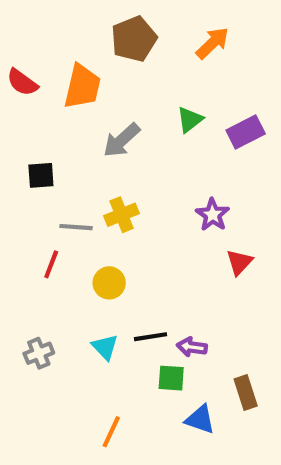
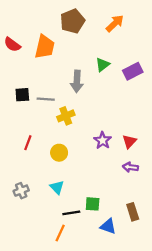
gray arrow: (122, 140) -> (77, 81), moved, turned -45
purple star: (213, 215) -> (103, 140), moved
gray line: (76, 227) -> (46, 99), moved
black line: (150, 337) -> (71, 213), moved
purple arrow: (192, 347) -> (130, 167), moved

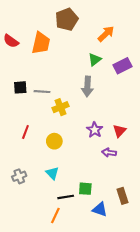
orange arrow: (115, 23) -> (106, 34), moved
gray arrow: (77, 81) -> (87, 86), moved
purple arrow: (130, 167) -> (109, 153), moved

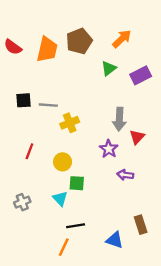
brown pentagon: (67, 19) -> (79, 41), moved
gray arrow: (87, 86) -> (119, 119), moved
red triangle: (119, 131) -> (137, 137), moved
green square: (85, 189) -> (77, 183), moved

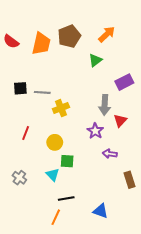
purple rectangle: (141, 75) -> (124, 82), moved
gray cross: (22, 202) -> (19, 178), turned -32
brown rectangle: (141, 225) -> (130, 180), moved

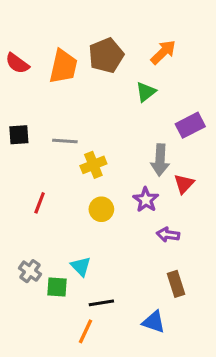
black square: (20, 88) -> (19, 135), moved
yellow circle: (55, 142) -> (101, 209), moved
green square: (67, 161) -> (57, 287), moved
brown rectangle: (130, 180) -> (176, 284), moved

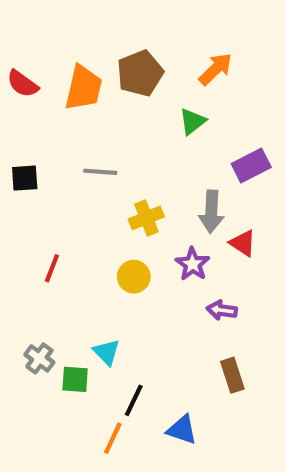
gray line: (65, 141) -> (100, 172), moved
yellow cross: (93, 165) -> (146, 218), moved
red triangle: (184, 184) -> (243, 243), turned -40
black line: (101, 303) -> (134, 400), turned -55
blue triangle: (154, 322) -> (182, 430), moved

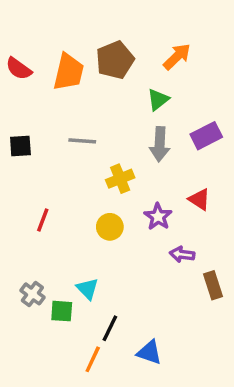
gray arrow: (211, 212) -> (160, 144), moved
brown rectangle: (232, 375) -> (213, 285), moved

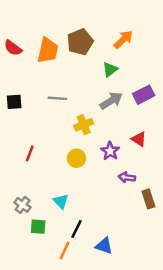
gray arrow: (160, 144) -> (111, 101), turned -125
green square: (62, 311) -> (38, 227), moved

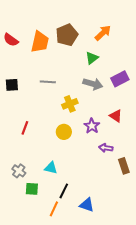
gray arrow: (111, 101) -> (93, 84), turned 48
cyan triangle: (61, 201) -> (51, 168), turned -32

